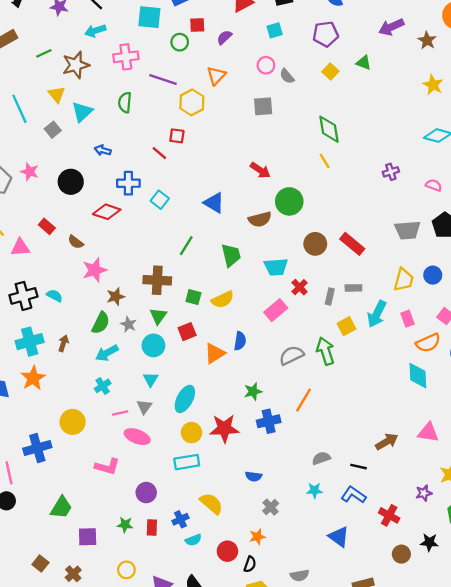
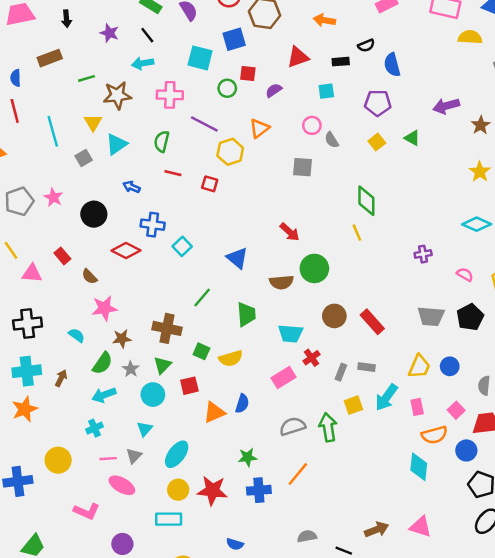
red line: (159, 153) -> (173, 173), moved, turned -35
cyan semicircle: (54, 296) -> (77, 335), moved

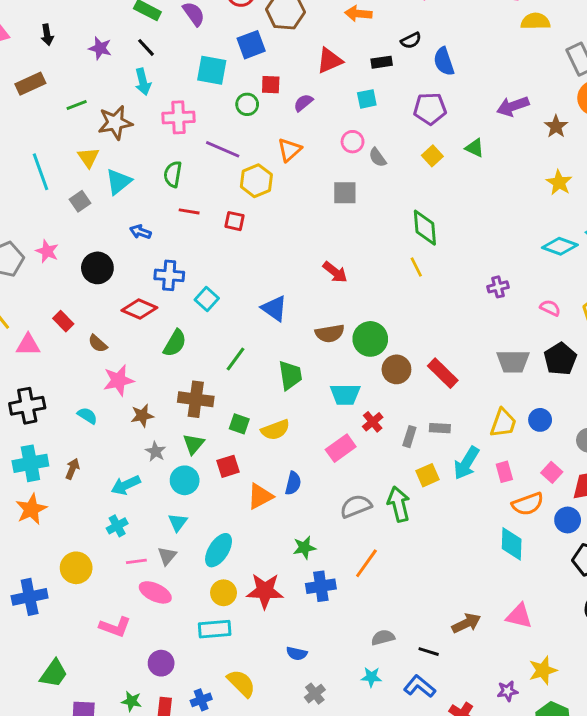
cyan arrow: (143, 63) -> (143, 82), turned -90
green circle: (314, 268) -> (370, 339), moved
green semicircle: (102, 363) -> (175, 343), moved

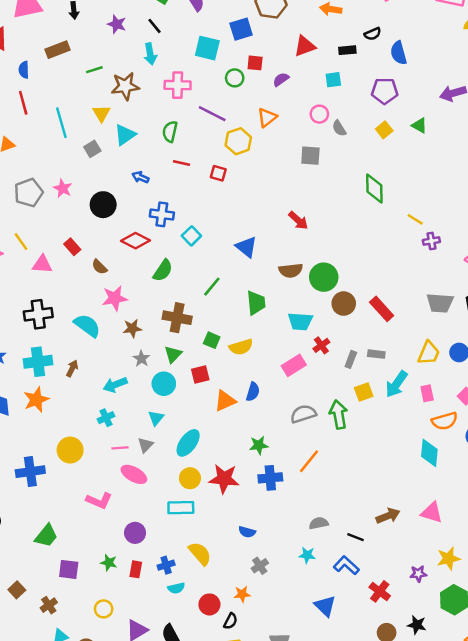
yellow line: (416, 267) -> (415, 219), moved, turned -35
cyan semicircle: (87, 416) -> (87, 326), size x1.6

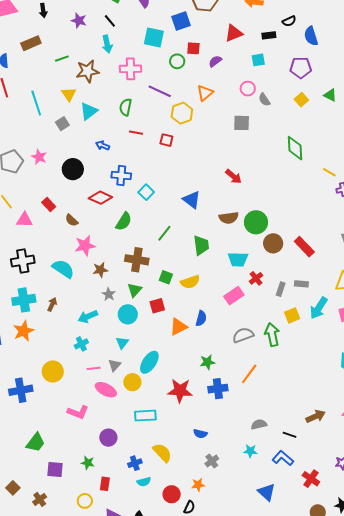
yellow circle: (190, 478) -> (132, 382), moved
red rectangle: (136, 569) -> (105, 484), moved

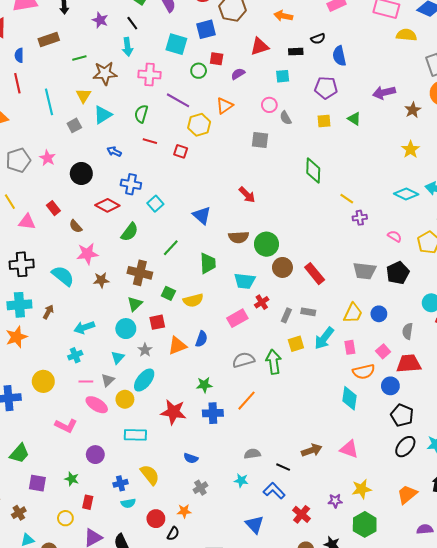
yellow square: (301, 100) -> (324, 121), turned 32
gray star: (109, 294) -> (145, 350), moved

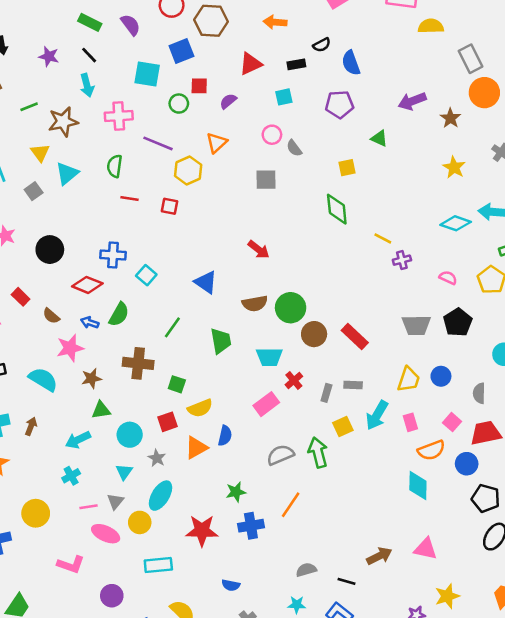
yellow square: (324, 121) -> (347, 168), moved
blue arrow: (114, 152) -> (90, 323), moved
yellow semicircle: (193, 300) -> (200, 408), moved
green triangle: (135, 304) -> (101, 410), moved, turned 42

